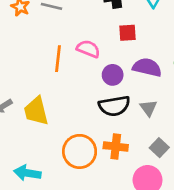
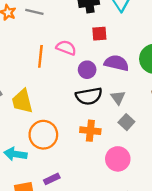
gray square: (159, 148) -> (126, 122), moved
orange circle: (80, 151) -> (43, 135), moved

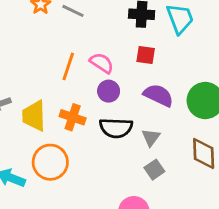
purple circle: (87, 70) -> (109, 91), moved
orange cross: (90, 131) -> (73, 117), moved

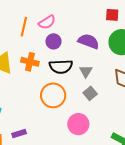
red square: (146, 55) -> (112, 15), moved
pink semicircle: (102, 63) -> (47, 22), turned 120
orange circle: (50, 162) -> (53, 95), moved

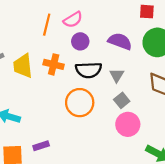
pink circle: (78, 124) -> (128, 124), moved

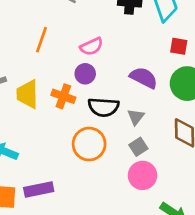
orange line: (47, 25) -> (42, 40), moved
purple circle: (80, 41) -> (85, 74), moved
purple rectangle: (41, 146) -> (39, 190), size x1.5

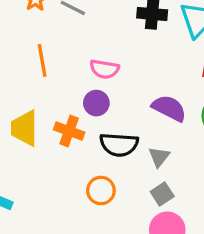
orange line: (42, 40) -> (42, 60), turned -30
pink semicircle: (92, 46) -> (104, 69), turned 35
orange circle: (89, 144) -> (101, 191), size x0.7

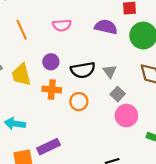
purple circle: (96, 103) -> (51, 62), moved
purple semicircle: (169, 108) -> (106, 27), moved
orange cross: (69, 131) -> (52, 90), moved

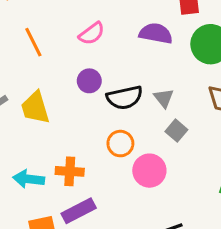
pink semicircle: (62, 25) -> (92, 34), turned -30
purple circle: (51, 62) -> (89, 81), moved
orange cross: (52, 90) -> (70, 171), moved
pink circle: (126, 116) -> (149, 171), moved

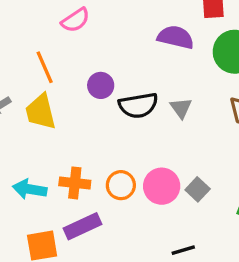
pink semicircle: (92, 34) -> (76, 20), moved
orange line: (33, 42) -> (45, 67), moved
gray square: (176, 131) -> (198, 189), moved
orange circle: (120, 144) -> (121, 185), moved

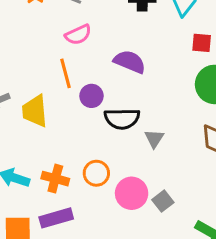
purple semicircle: (176, 37) -> (130, 62), moved
orange line: (45, 67) -> (66, 73), moved
gray triangle: (181, 108) -> (154, 139), moved
orange circle: (121, 185) -> (96, 173), moved

